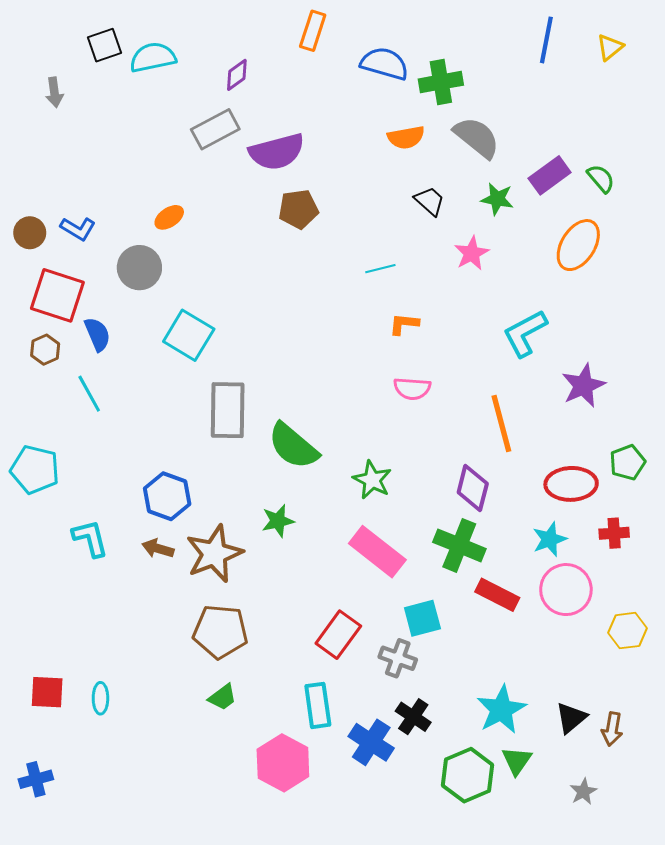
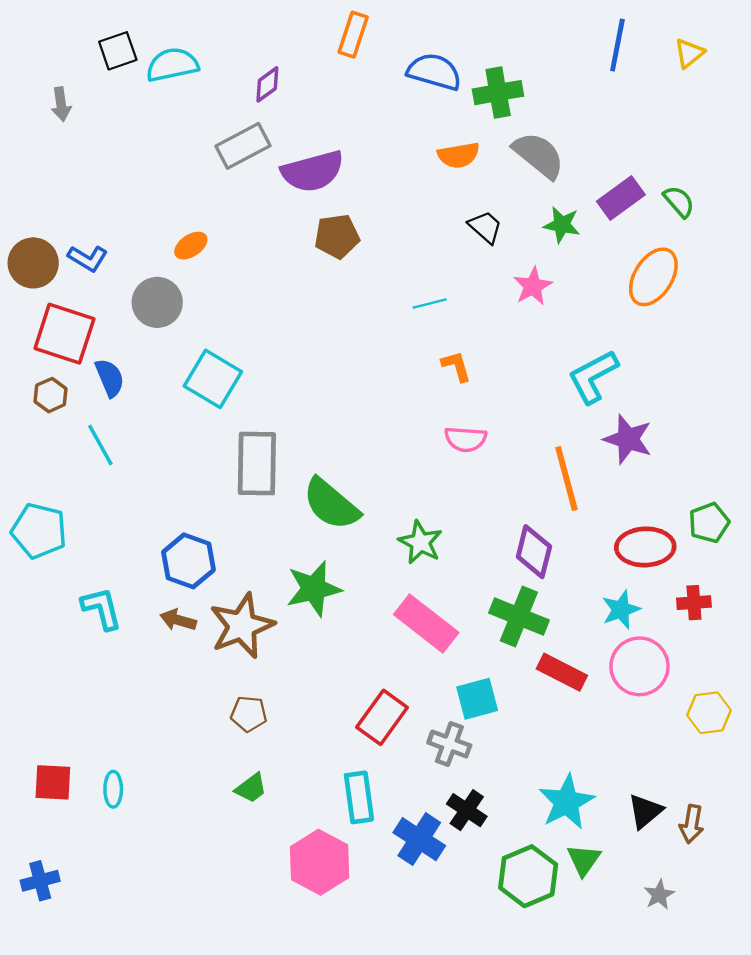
brown circle: (30, 233) -> (33, 263), size x1.4
orange L-shape: (404, 324) -> (456, 366), turned 68
purple star: (583, 386) -> (628, 439), moved, turned -30
green star: (278, 521) -> (314, 589), size x1.5
brown pentagon: (220, 632) -> (249, 714), size x0.6

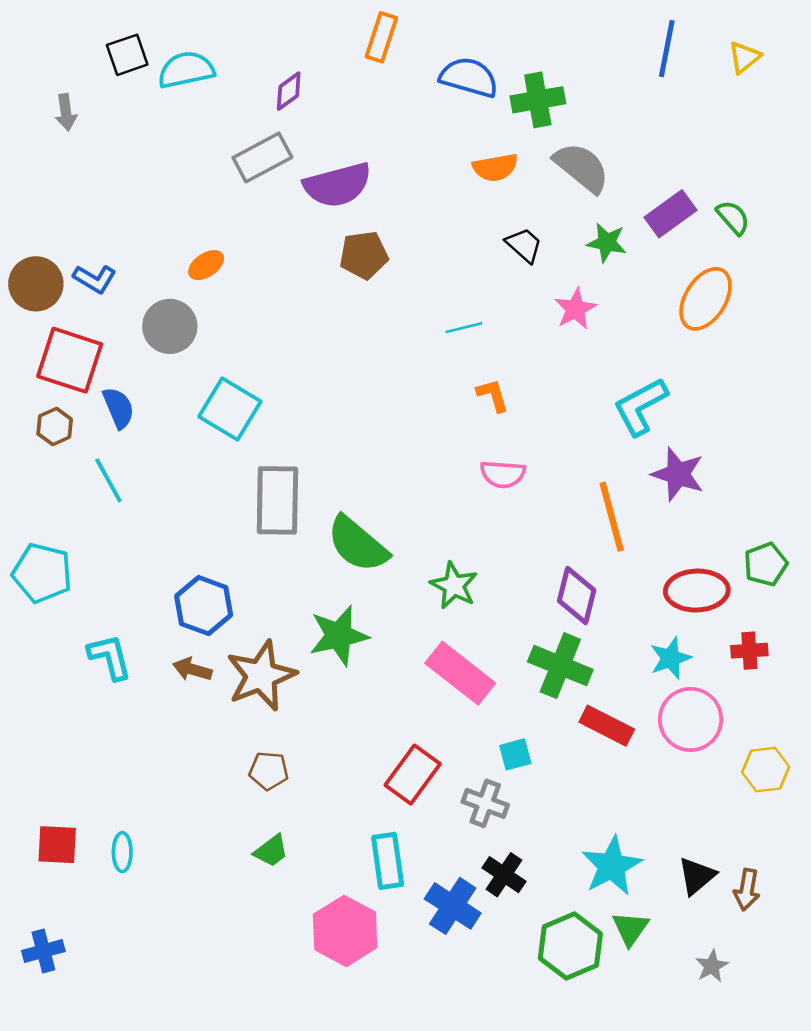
cyan square: (477, 699) -> (515, 754), size x0.7

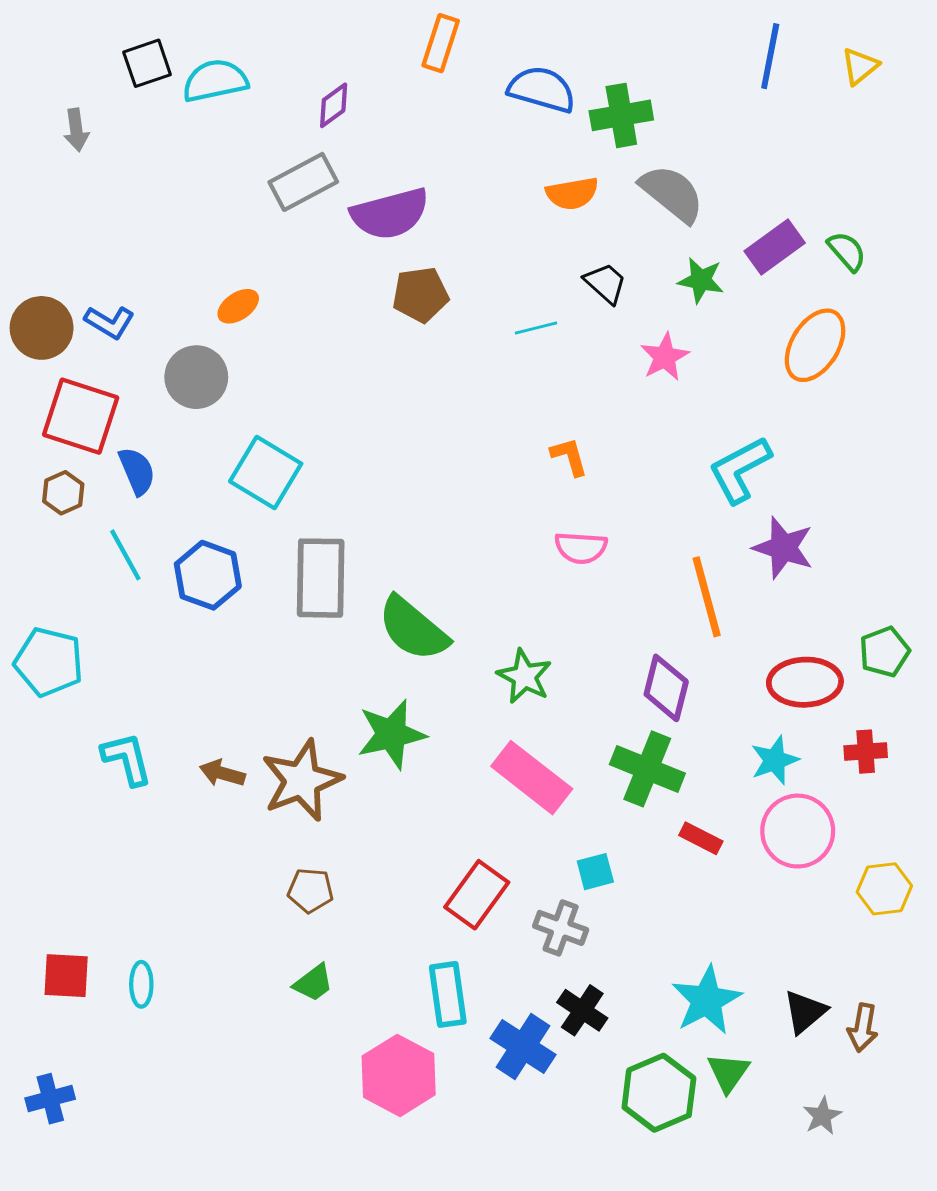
cyan line: (464, 328) -> (536, 328), moved
blue hexagon: (204, 606) -> (208, 575), moved
red rectangle: (607, 726) -> (701, 838), size x0.7

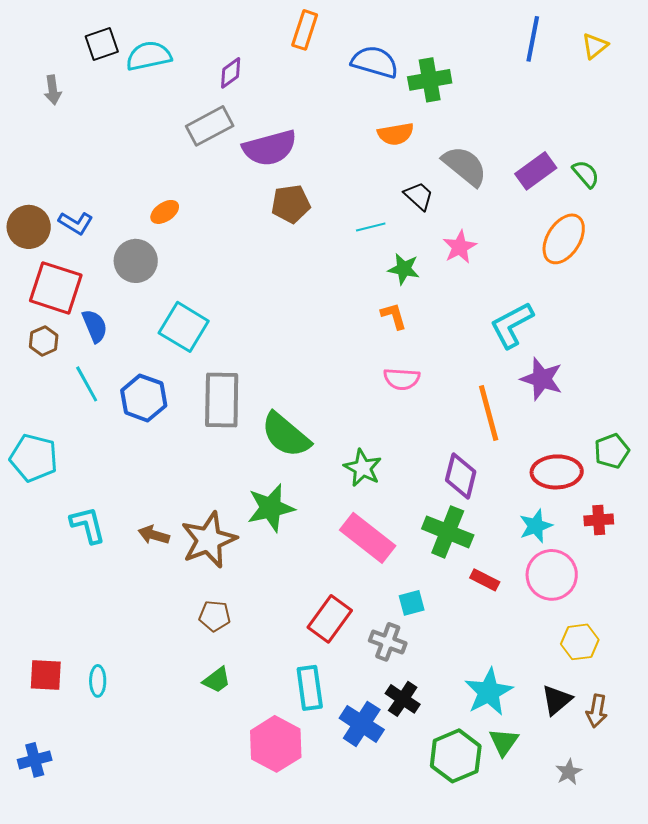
gray semicircle: (672, 193) -> (465, 166), moved
green star: (701, 280) -> (404, 269), moved
yellow hexagon: (884, 889) -> (580, 642), moved

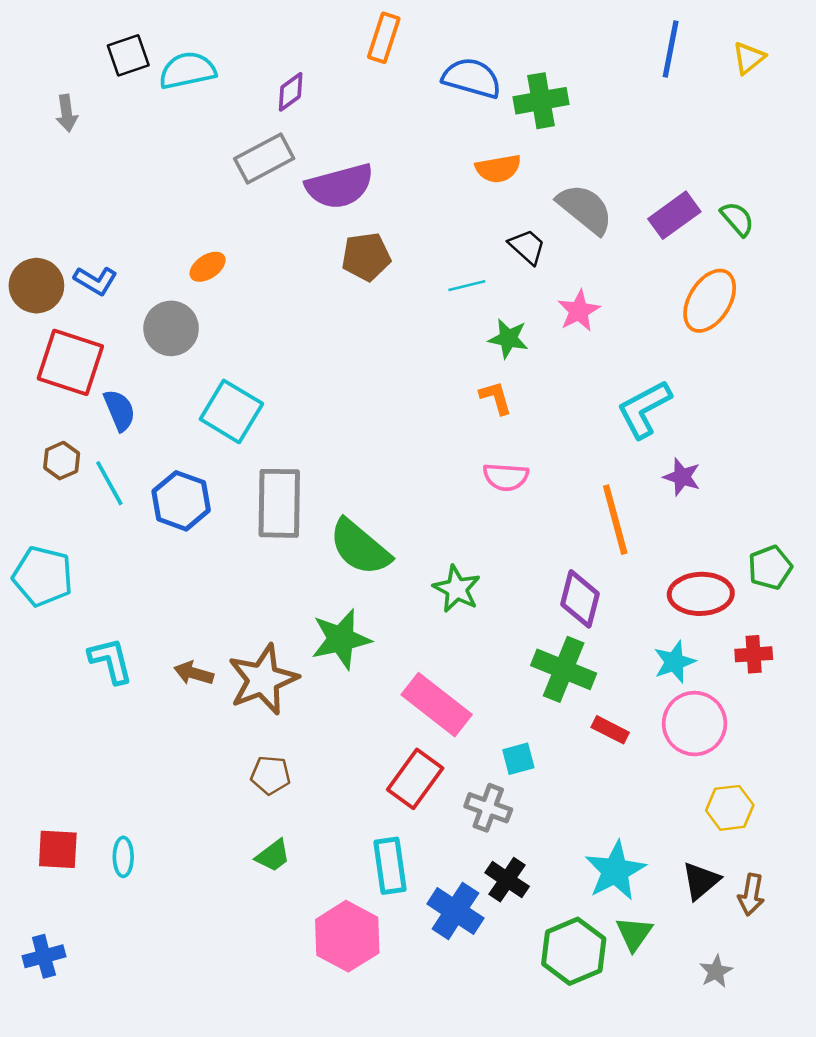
brown hexagon: (44, 341) -> (62, 461), moved
purple star: (542, 379) -> (682, 477), size x0.7
pink rectangle: (368, 538) -> (437, 705), moved

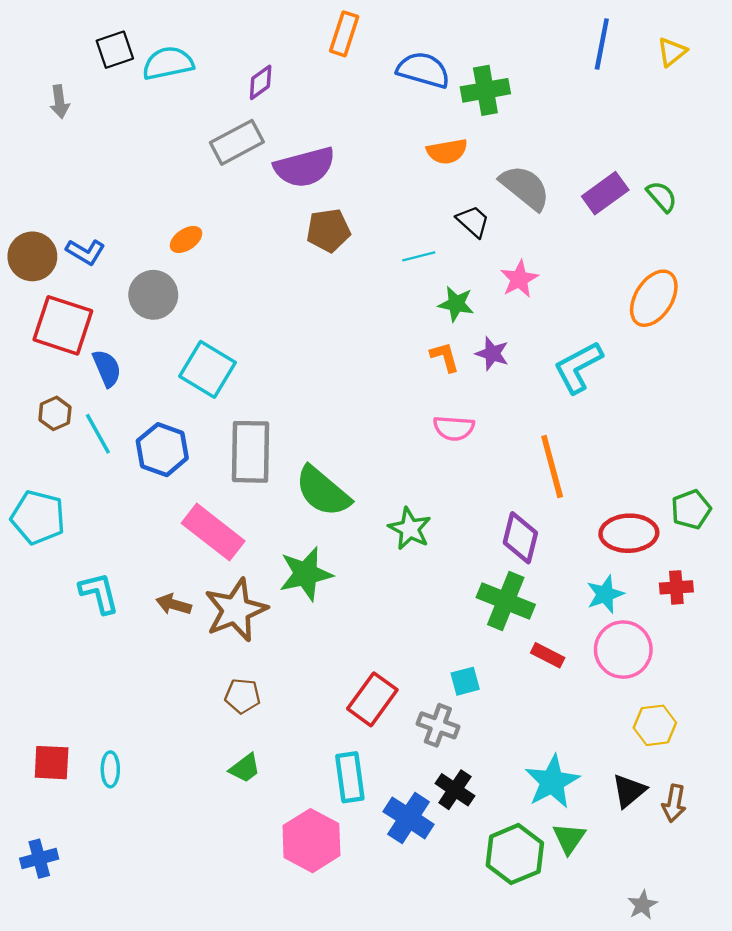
orange ellipse: (710, 301) -> (654, 298), moved
purple star: (682, 477) -> (492, 354), moved
pink rectangle: (437, 705) -> (213, 532), moved
gray star: (716, 971) -> (642, 905), moved

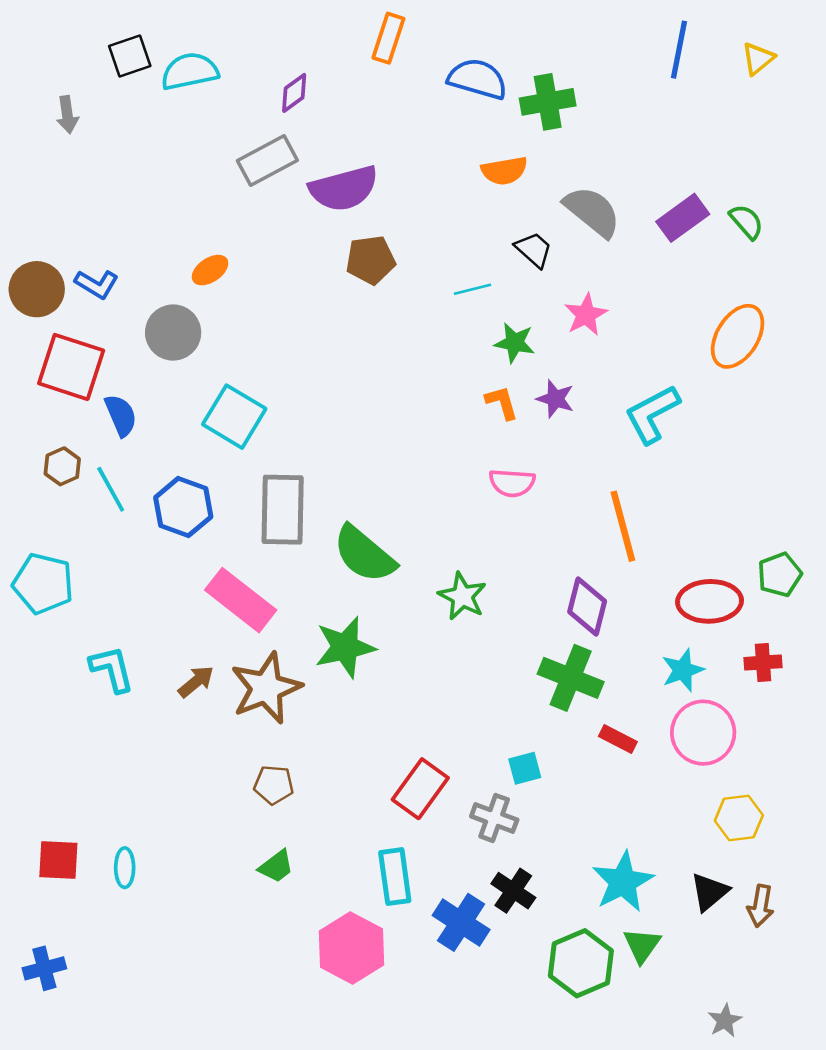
brown arrow: (174, 604) -> (196, 682), turned 124

